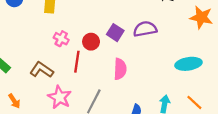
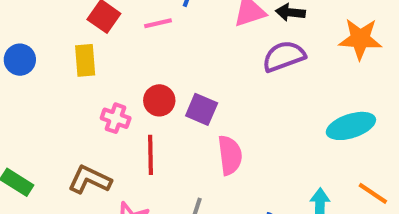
purple semicircle: (145, 29) -> (284, 56), moved
purple square: (115, 33) -> (202, 109), moved
red circle: (91, 42) -> (159, 100), moved

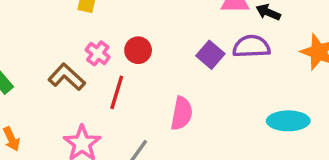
purple square: (202, 109) -> (210, 55), moved
brown L-shape: (90, 180) -> (67, 77), moved

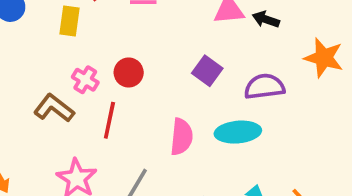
purple semicircle: (251, 46) -> (264, 87), moved
cyan ellipse: (288, 121) -> (238, 132), moved

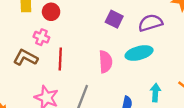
red circle: (129, 73) -> (51, 12), moved

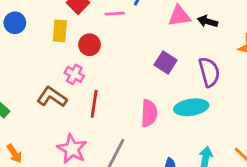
purple semicircle: (150, 23) -> (209, 72), turned 85

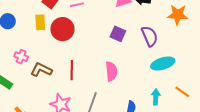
red circle: (90, 45) -> (62, 29), size x1.5
pink cross: (74, 74) -> (21, 57), moved
cyan ellipse: (191, 107) -> (163, 64), moved

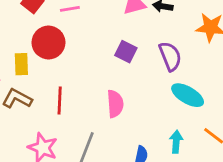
yellow rectangle: (40, 22) -> (21, 64), moved
cyan ellipse: (163, 64) -> (188, 95), turned 45

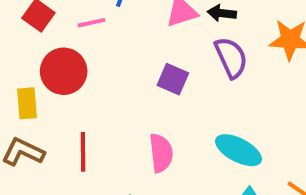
purple semicircle: (170, 56) -> (231, 57), moved
cyan ellipse: (188, 95) -> (238, 150), moved

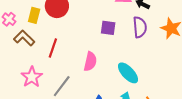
purple square: (173, 79) -> (108, 28), turned -35

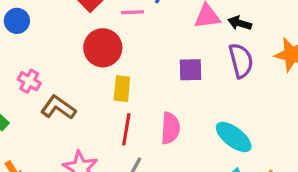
yellow rectangle: (34, 15) -> (122, 89), moved
red line: (53, 48) -> (126, 129), moved

